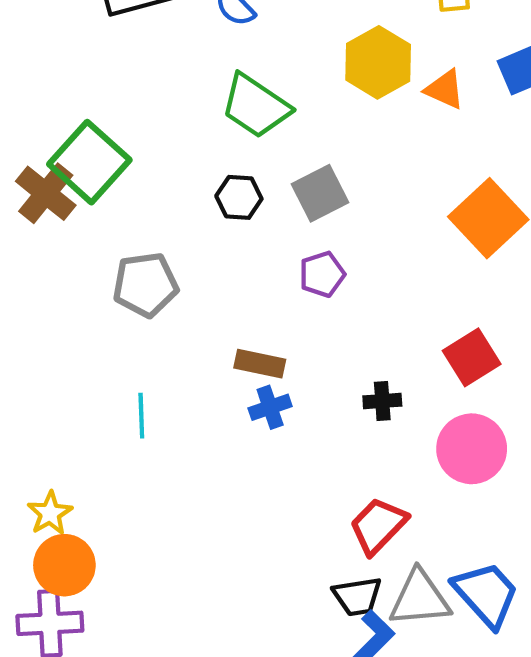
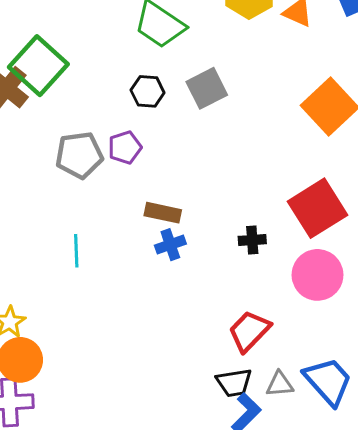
purple pentagon: (322, 274) -> (125, 147), moved
red square: (472, 357) -> (318, 208), size x1.4
gray triangle: (420, 598) -> (280, 384), size x0.6

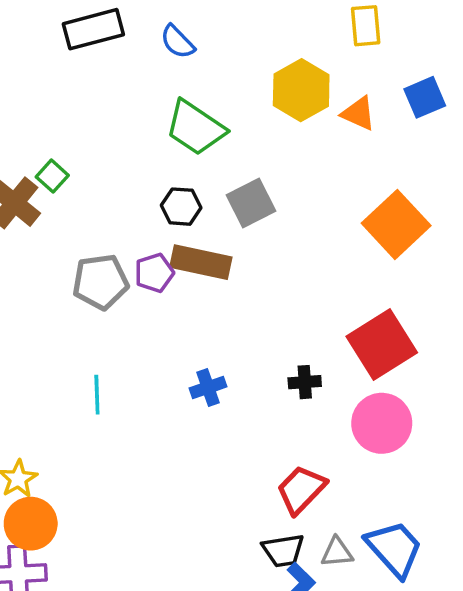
green square: (38, 66) -> (52, 176), size x0.5
brown rectangle: (163, 213) -> (201, 262), moved, size x1.4

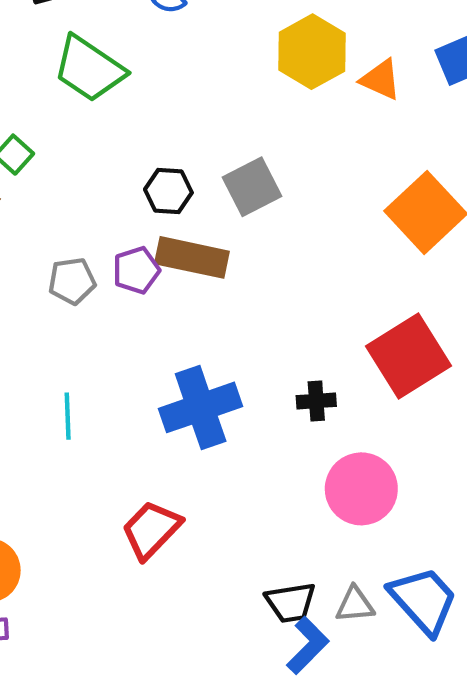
green trapezoid: (195, 128) -> (89, 69), moved
gray pentagon: (101, 282) -> (72, 281), size x0.7
blue cross: (208, 387) -> (201, 407), size x1.8
pink circle: (382, 423) -> (361, 489), moved
red trapezoid: (301, 490) -> (151, 530), moved

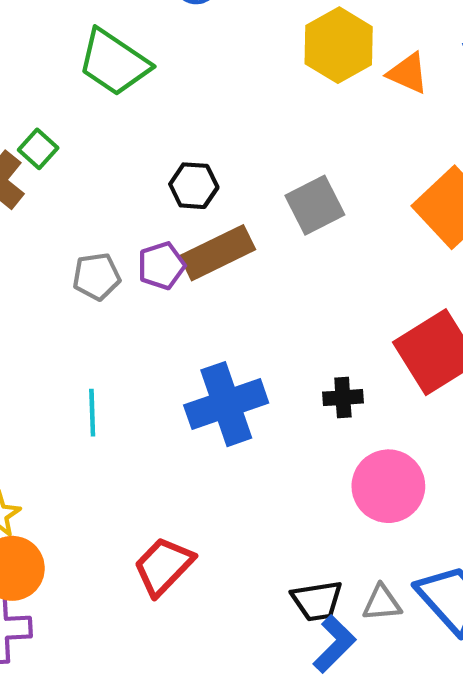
gray square: (252, 187) -> (315, 205), moved
brown rectangle: (192, 257) -> (218, 253), turned -38
red trapezoid: (151, 530) -> (164, 566), moved

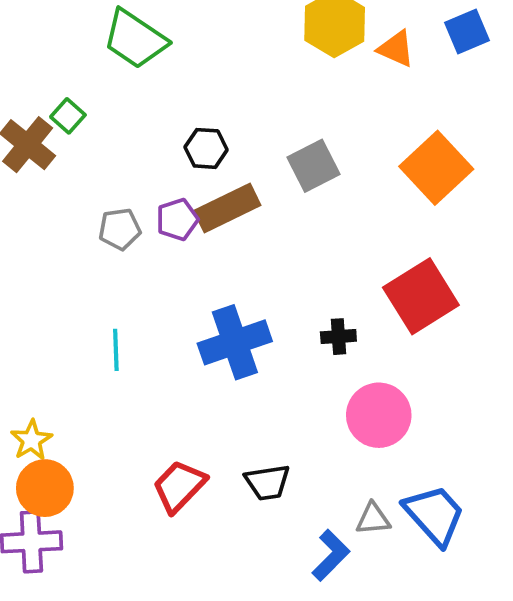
black trapezoid: (317, 601) -> (267, 482), moved

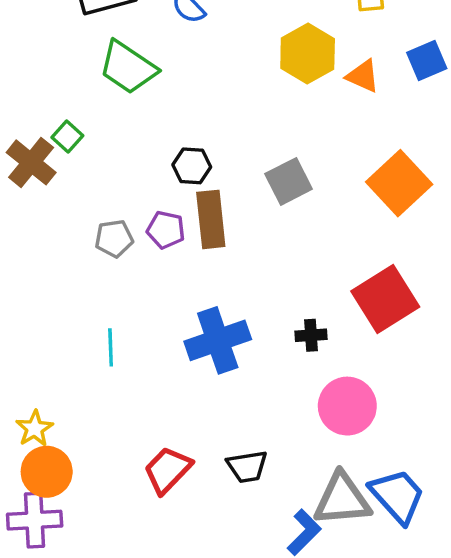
brown rectangle: (227, 208) -> (211, 219), turned -70
purple pentagon: (177, 219) -> (166, 230), turned 30
gray triangle: (373, 519) -> (342, 499), size x1.8

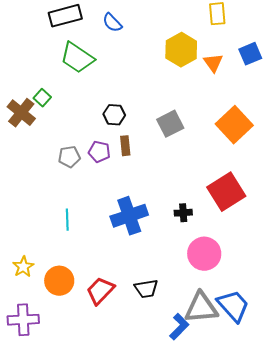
orange triangle: (363, 76) -> (213, 63), turned 30
brown rectangle: (211, 219) -> (125, 146), size x0.6
orange circle: (47, 472) -> (59, 281), moved

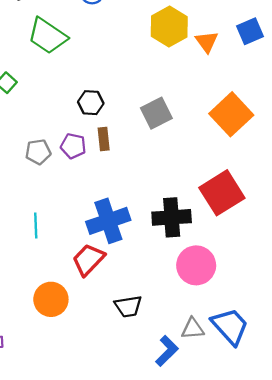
black cross: (183, 213) -> (172, 217), size x1.8
orange circle: (59, 281) -> (51, 299), moved
red trapezoid: (100, 291) -> (88, 260), moved
gray triangle: (201, 308) -> (193, 329), size x0.6

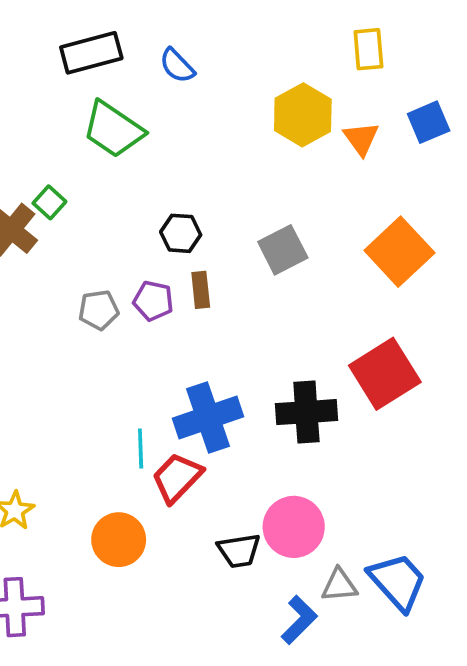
cyan line: (36, 226) -> (141, 448), moved
pink circle: (196, 265) -> (294, 527), moved

